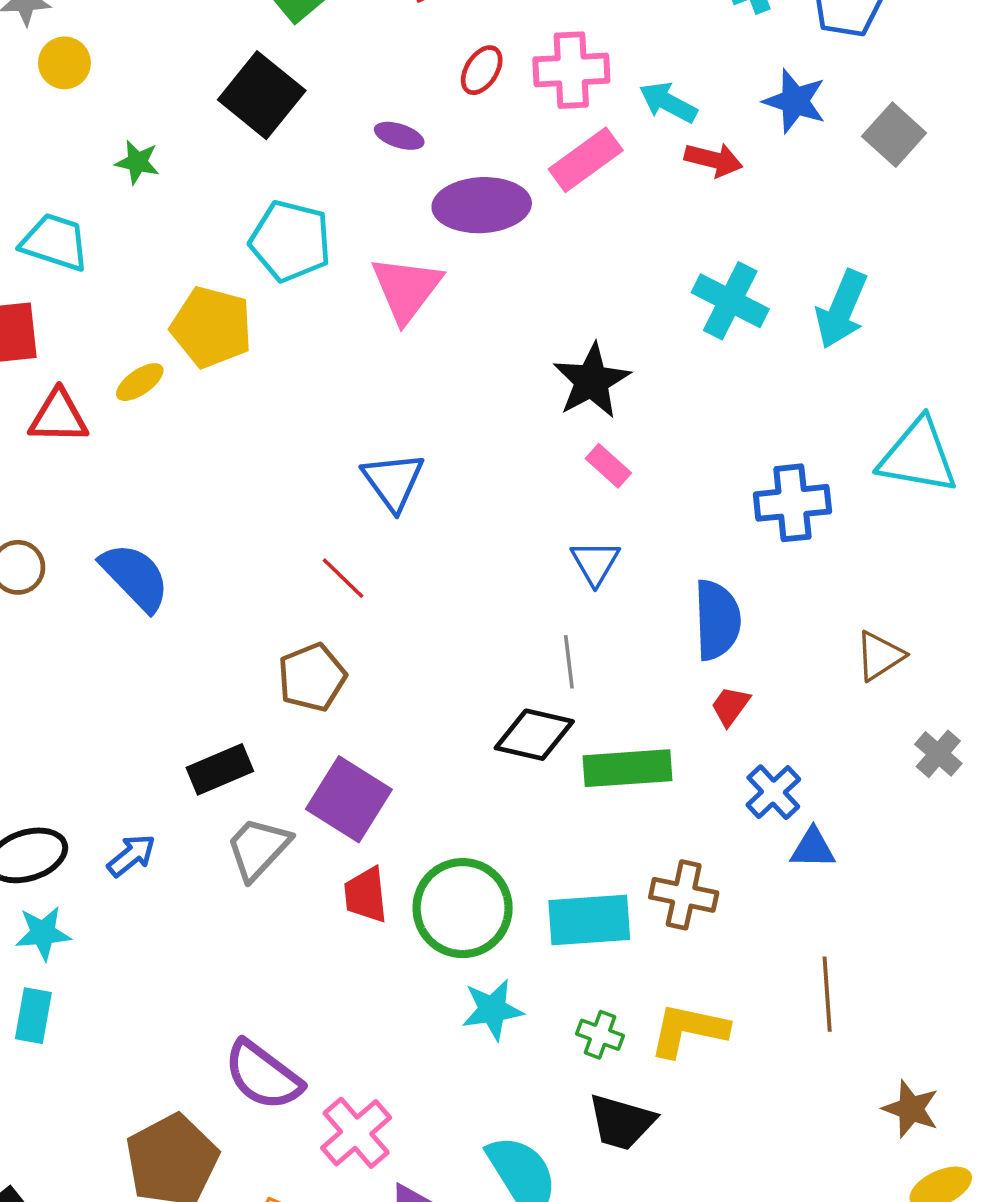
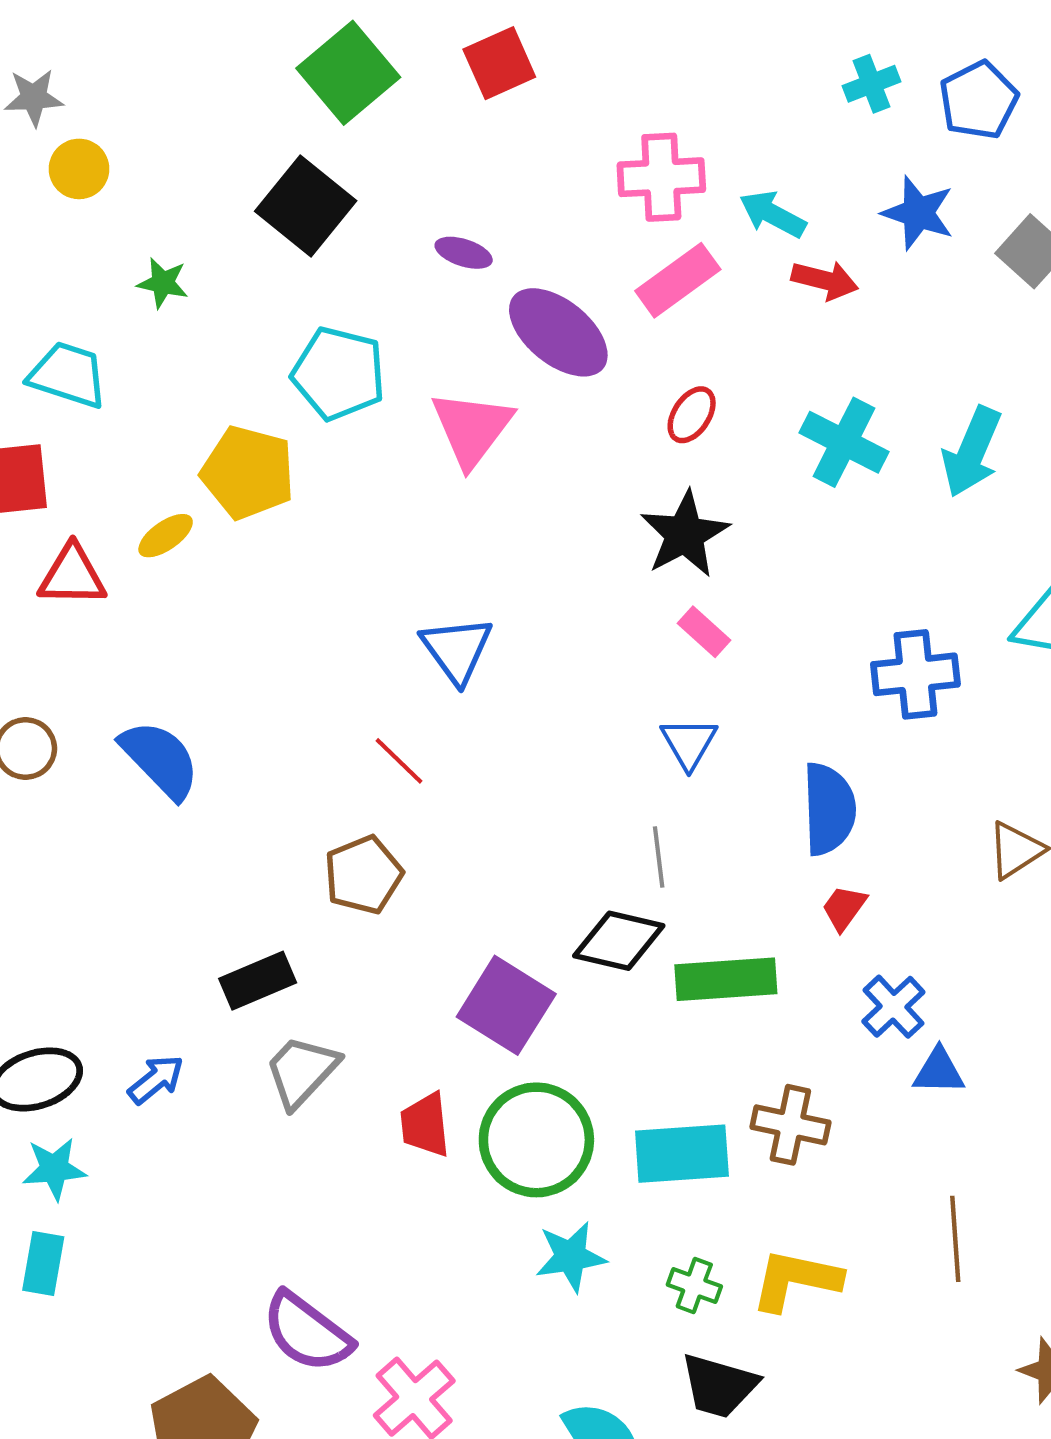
red ellipse: (482, 70) -> (692, 415), moved
purple ellipse: (482, 205) -> (558, 332), turned 42
purple square: (349, 799) -> (506, 1005), moved

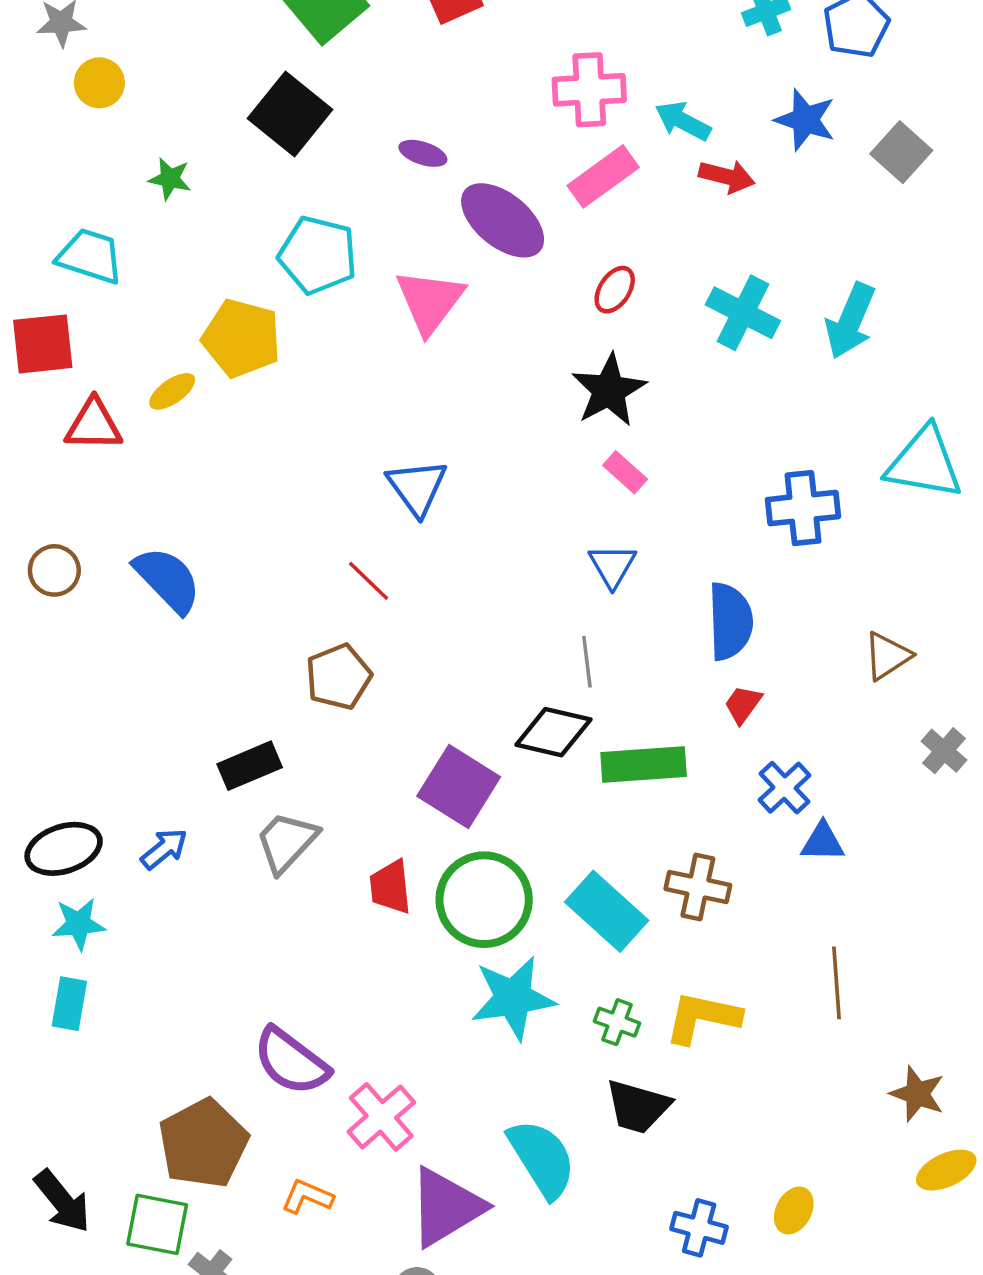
cyan rectangle: (682, 1154) -> (607, 911), turned 46
cyan star: (571, 1257) -> (513, 998), size x1.4

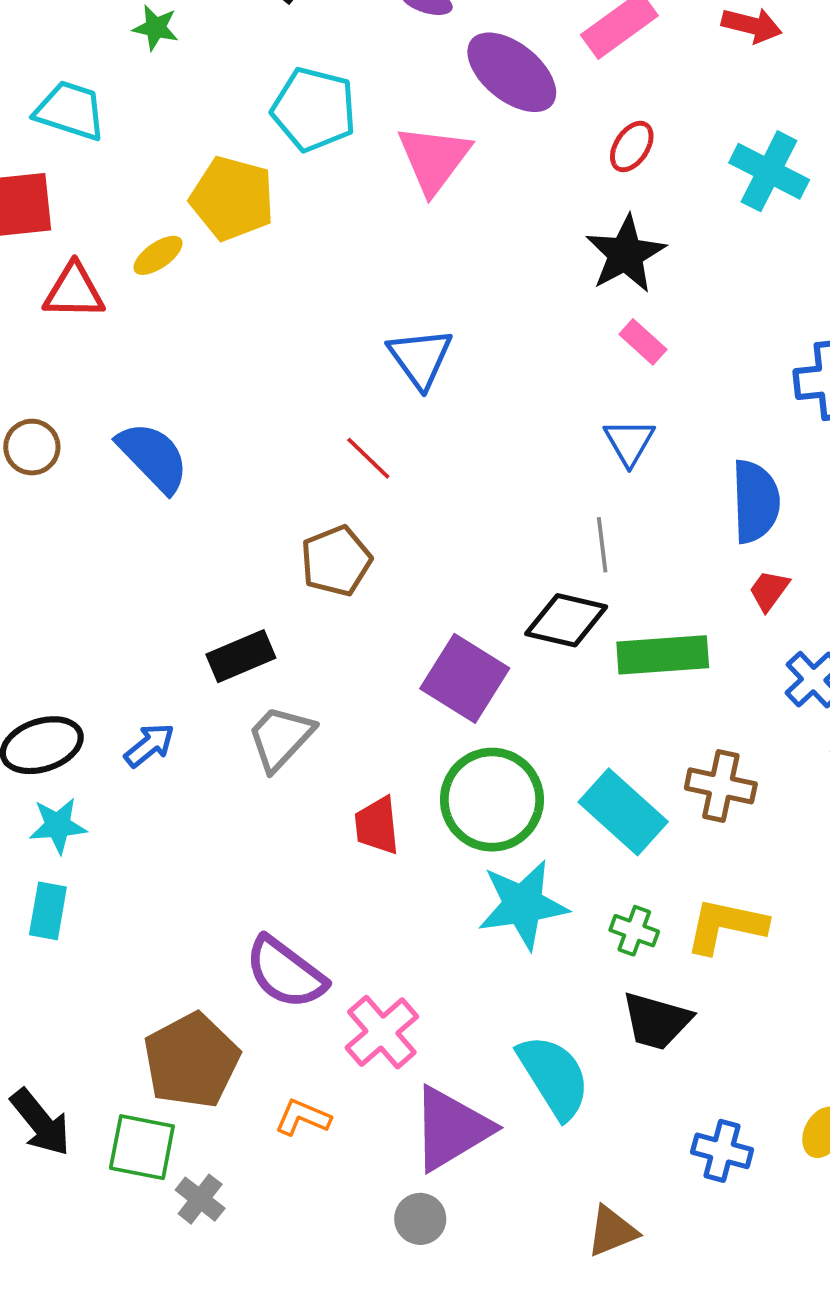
red trapezoid: (391, 887) -> (377, 826), moved

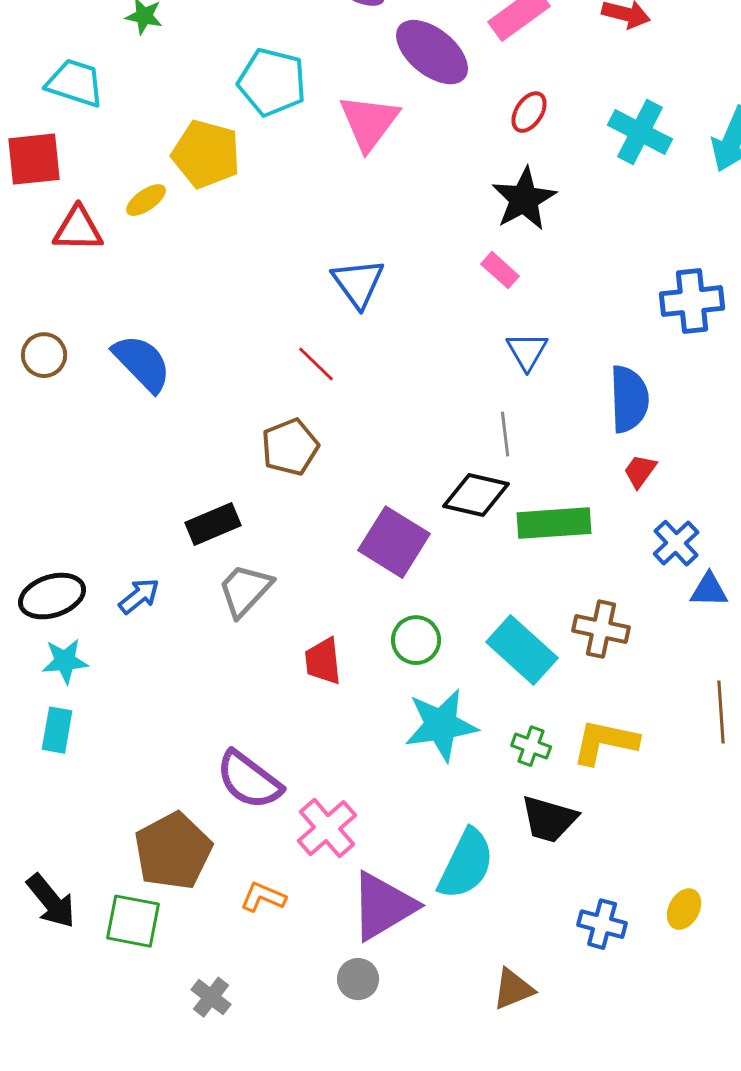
pink rectangle: (643, 342) -> (500, 270), moved
green circle: (492, 800) -> (416, 640), size x0.6
cyan semicircle: (554, 1077) -> (466, 864), turned 58
gray cross: (200, 1199) -> (211, 997), moved

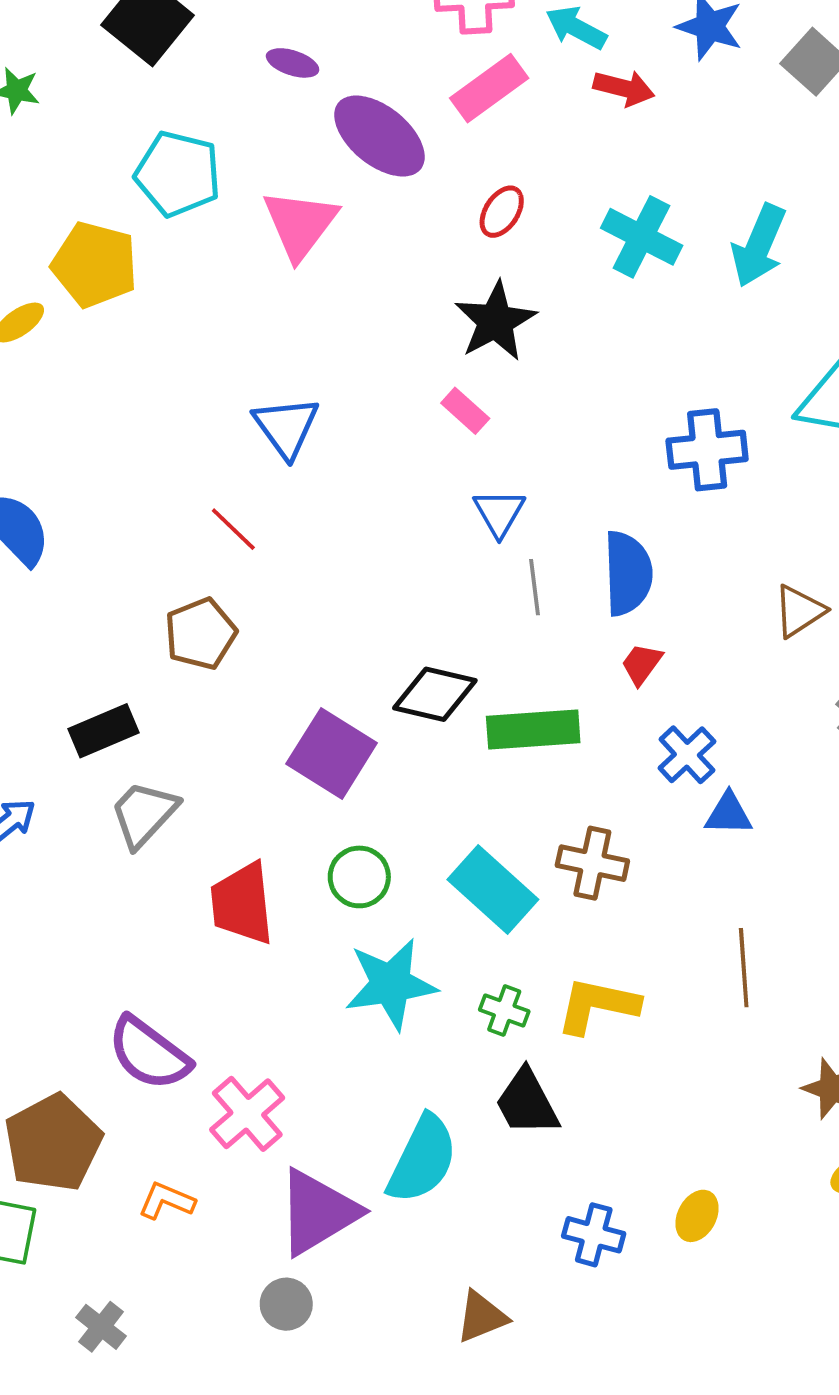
gray line: (505, 434) -> (534, 587), moved
red trapezoid: (323, 661) -> (242, 903), size x1.4
black trapezoid: (549, 819) -> (527, 1103), turned 46

